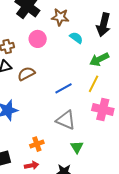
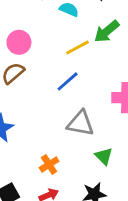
pink circle: (38, 39) -> (19, 42), moved
yellow line: (94, 84) -> (77, 47), moved, turned 48

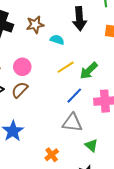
green arrow: (107, 31) -> (89, 71), moved
blue line: (68, 81) -> (74, 96), moved

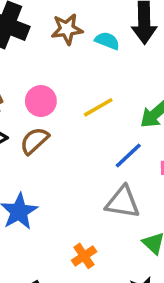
cyan semicircle: (57, 40) -> (107, 41), moved
yellow line: (66, 67) -> (98, 107), moved

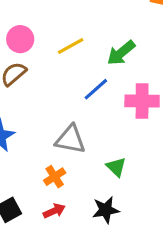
gray triangle: (123, 202) -> (70, 140), moved

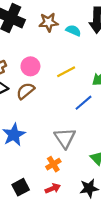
gray triangle: (70, 140) -> (65, 138), turned 45

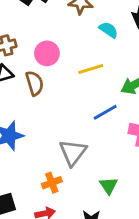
cyan semicircle: (73, 31) -> (109, 30), moved
brown semicircle: (25, 91) -> (35, 83), turned 102

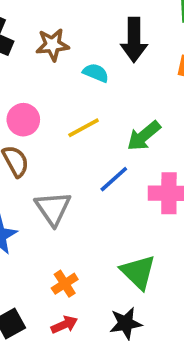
gray triangle: (73, 152) -> (53, 208), moved
green triangle: (109, 186) -> (138, 272), size x1.5

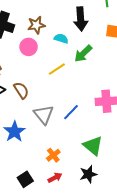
pink circle: (23, 120) -> (29, 47), moved
green arrow: (144, 136) -> (83, 53), moved
blue line: (114, 179) -> (71, 112), moved

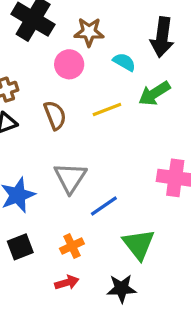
brown semicircle: (21, 90) -> (55, 115), moved
blue line: (71, 112) -> (104, 206), moved
black square: (25, 179) -> (20, 247), moved

